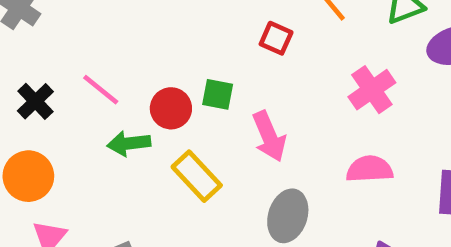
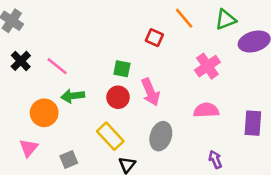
black cross: (35, 101) -> (21, 61), moved
red circle: (171, 108) -> (118, 97), moved
orange circle: (28, 176) -> (44, 113), moved
yellow rectangle: (197, 176) -> (110, 136), moved

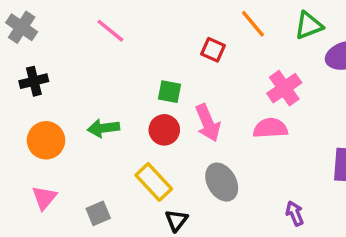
black cross: (21, 61) -> (34, 81), turned 30
pink line: (57, 66) -> (110, 31), moved
pink semicircle: (206, 110) -> (270, 128), moved
orange circle: (44, 113) -> (46, 140), moved
gray ellipse: (161, 136) -> (222, 182), turned -48

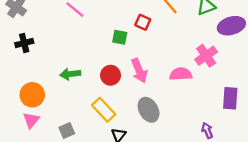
pink cross: (284, 88) -> (206, 56), moved
green square: (169, 92) -> (120, 37), moved
orange circle: (46, 140) -> (32, 95), moved
purple arrow: (295, 213) -> (207, 130), moved

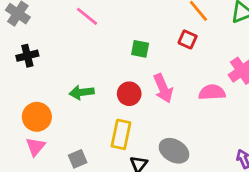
red square: (143, 22) -> (188, 39), moved
yellow rectangle: (104, 110) -> (121, 134), turned 55
gray ellipse: (149, 110) -> (174, 151), moved, turned -30

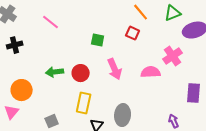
pink line: (87, 16) -> (51, 22), moved
red circle: (129, 94) -> (81, 73), moved
pink triangle: (36, 147) -> (12, 112), moved
gray ellipse: (174, 151) -> (123, 115), turned 65

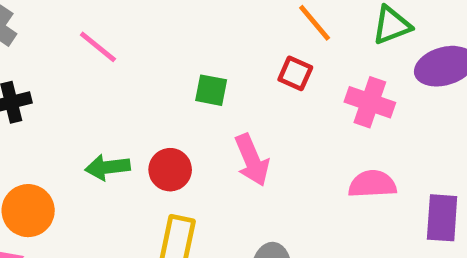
pink cross: (173, 56) -> (370, 102), moved, turned -36
pink semicircle: (151, 72) -> (372, 184), moved

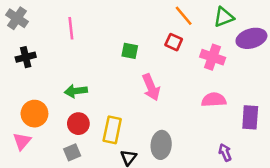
pink line: (98, 47) -> (71, 28), turned 45
red circle: (170, 170) -> (78, 124), moved

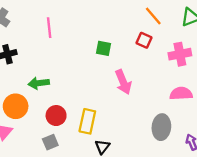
pink cross: (213, 57) -> (180, 54), turned -30
green arrow: (76, 91) -> (39, 83), moved
gray ellipse: (161, 145) -> (161, 127), moved

